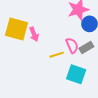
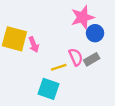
cyan square: (76, 74) -> (48, 89), moved

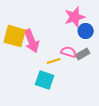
pink arrow: (34, 45) -> (32, 41), size x1.6
pink semicircle: (76, 57) -> (69, 52), turned -49

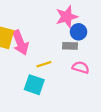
pink semicircle: (69, 52) -> (81, 67), moved
gray rectangle: (83, 54) -> (70, 46), moved, turned 32

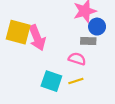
yellow line: (44, 64) -> (76, 81), moved
pink semicircle: (81, 67) -> (77, 59), moved

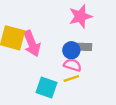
blue circle: (97, 27) -> (71, 50), moved
yellow line: (76, 81) -> (71, 79), moved

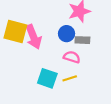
blue circle: (71, 50) -> (67, 34), moved
yellow line: (71, 79) -> (70, 78), moved

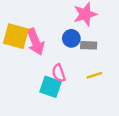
pink semicircle: (72, 57) -> (59, 73), moved, turned -126
yellow line: (70, 78) -> (94, 75), moved

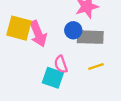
gray rectangle: (89, 45) -> (90, 37), size x1.6

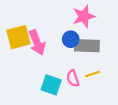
yellow square: (19, 28) -> (18, 37), turned -30
pink semicircle: (61, 64) -> (73, 78), moved

